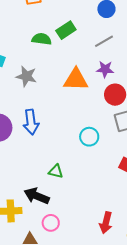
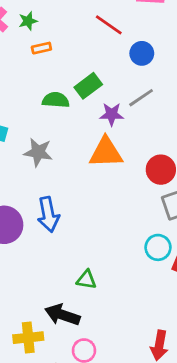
purple star: (105, 69) -> (112, 114), moved
cyan circle: (89, 137) -> (158, 247), moved

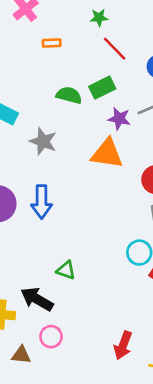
green star: (28, 21) -> (99, 18), moved
red line: (109, 25) -> (115, 49), moved
orange rectangle: (41, 48) -> (52, 43), moved

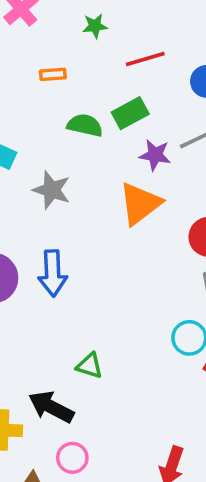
green star: (99, 18) -> (95, 26), moved
orange rectangle: (52, 43) -> (53, 74), moved
red line: (115, 49) -> (145, 59), turned -60
orange triangle: (107, 154) -> (140, 204), turned -44

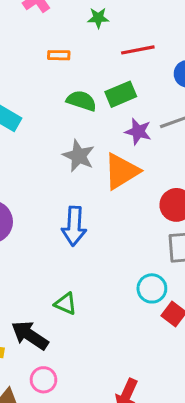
gray star: (52, 190) -> (79, 156), moved
blue arrow: (53, 273) -> (74, 226), moved

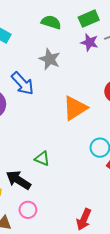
green rectangle: (121, 94) -> (89, 19), moved
orange triangle: (122, 171) -> (75, 108), moved
blue arrow: (74, 226) -> (23, 83), moved, turned -45

